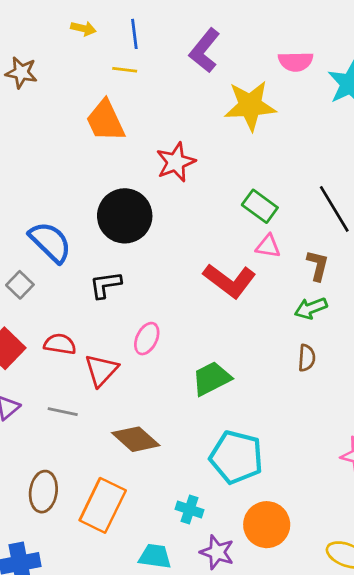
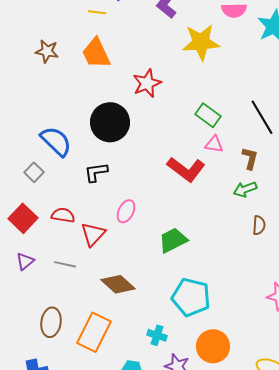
yellow line: (125, 70) -> (97, 12), moved
brown star: (21, 73) -> (47, 51), moved
brown semicircle: (307, 358) -> (259, 225), moved

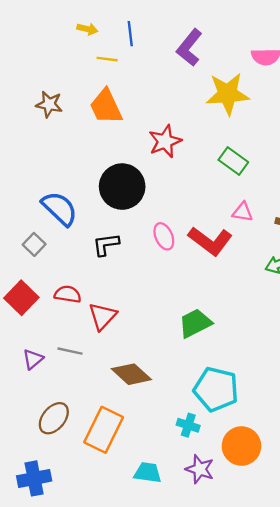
green rectangle: (208, 115) -> (233, 161), moved
pink ellipse: (126, 211) -> (164, 236), moved, turned -50
purple triangle: (25, 261) -> (33, 359), moved
brown ellipse: (51, 322) -> (54, 418), turned 32
cyan cross: (157, 335) -> (188, 425), moved

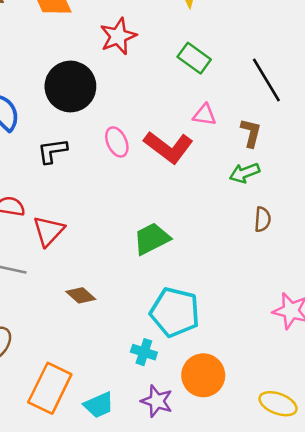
brown diamond: (131, 374) -> (81, 295), size x0.7
orange rectangle: (104, 430) -> (50, 388), moved
cyan trapezoid: (148, 473) -> (99, 405), turned 148

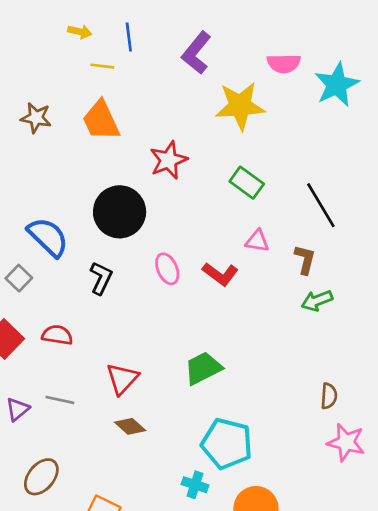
red L-shape: (168, 147) -> (220, 274), size x0.7
black L-shape: (52, 151) -> (101, 278), turned 124
green arrow: (244, 173) -> (317, 301), moved
brown semicircle: (263, 219) -> (329, 396), moved
red triangle: (49, 231) -> (122, 379), moved

